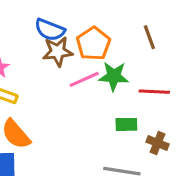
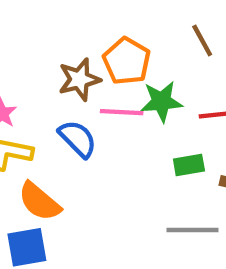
blue semicircle: (50, 30) -> (78, 139), moved, turned -148
pink line: (84, 79) -> (122, 112), turned 36

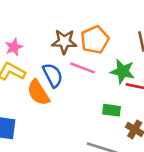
green star: (161, 102) -> (123, 71), moved
orange semicircle: (39, 202) -> (38, 93), moved

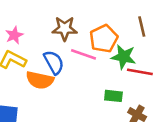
orange pentagon: (95, 40) -> (104, 39), moved
orange semicircle: (38, 93) -> (40, 80), turned -44

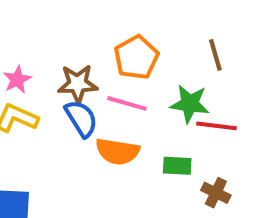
brown star: (65, 29) -> (78, 84), moved
orange pentagon: (104, 39) -> (136, 57), moved
orange semicircle: (40, 80) -> (117, 151), moved

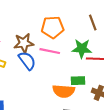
orange pentagon: (136, 57) -> (53, 27), turned 30
orange semicircle: (117, 151) -> (64, 91), moved

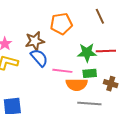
green star: (82, 49) -> (87, 53), moved
pink line: (50, 51) -> (62, 71), moved

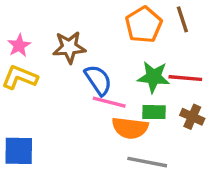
orange pentagon: (61, 24) -> (144, 25), moved, turned -30
blue semicircle: (39, 58) -> (98, 80), moved
brown cross: (111, 84) -> (192, 117), moved

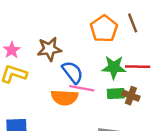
brown cross: (192, 117) -> (131, 96), moved
orange semicircle: (130, 128) -> (64, 98), moved

